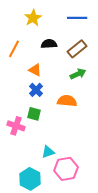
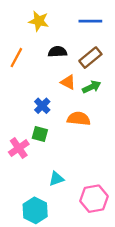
yellow star: (33, 18) -> (39, 21), turned -30
orange triangle: (35, 70) -> (68, 82), moved
pink cross: (16, 126) -> (19, 148), turned 36
pink hexagon: (66, 169) -> (94, 199), moved

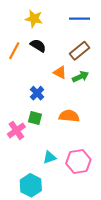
black semicircle: (58, 52) -> (38, 46), moved, turned 35
orange semicircle: (79, 119) -> (69, 116), moved
pink hexagon: (94, 199) -> (78, 162), moved

